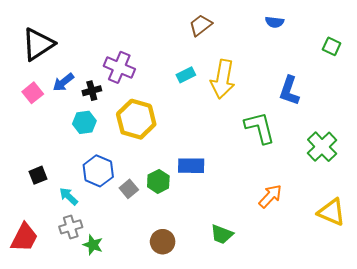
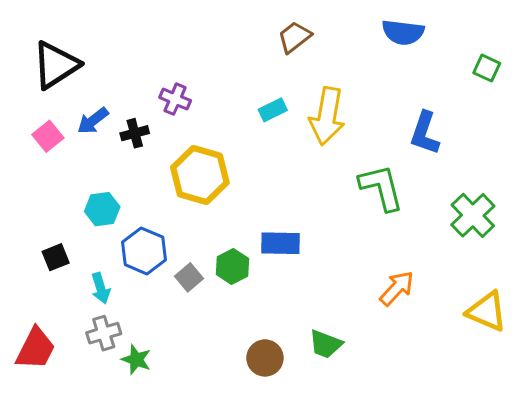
blue semicircle: (275, 22) -> (403, 32), size x1.5
purple cross: (119, 67) -> (175, 99), size x0.7
cyan hexagon: (84, 122) -> (102, 209), moved
cyan arrow: (69, 196) -> (101, 288), turned -150
brown circle: (163, 242) -> (265, 358), moved

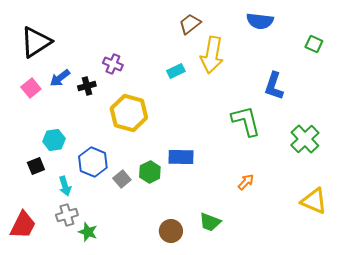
yellow arrow: (327, 116) -> (212, 55), moved
cyan hexagon: (102, 209) -> (54, 140), moved
orange arrow: (397, 288) -> (246, 182), moved, size x0.7

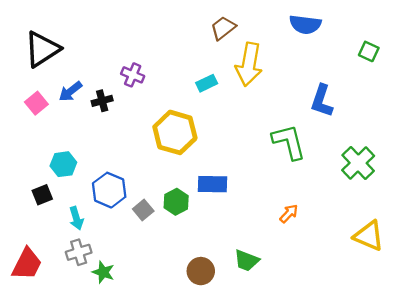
yellow hexagon: (129, 113) -> (175, 132), moved

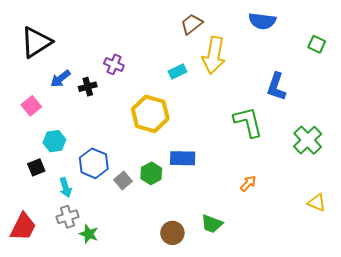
pink square: (36, 103) -> (31, 106), moved
yellow triangle: (369, 236) -> (317, 203), size x0.7

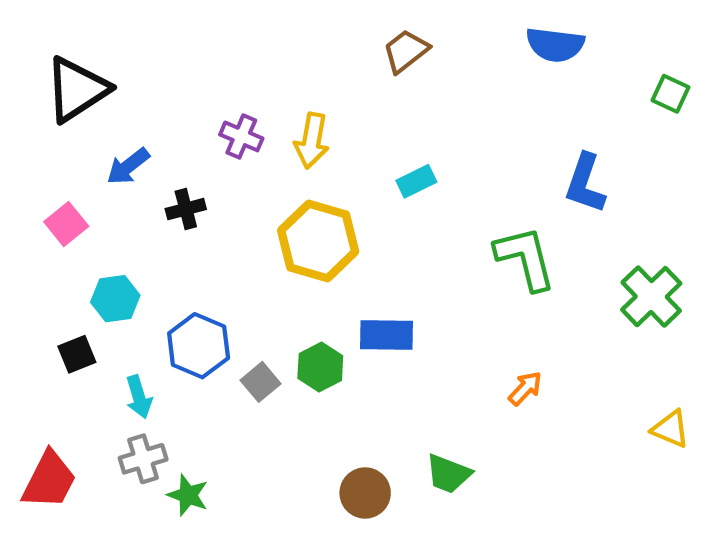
yellow arrow: (214, 55) -> (312, 141), moved, size x0.7
cyan rectangle: (177, 72) -> (416, 181), moved
black cross: (88, 87) -> (186, 209), moved

